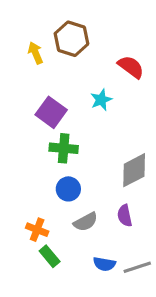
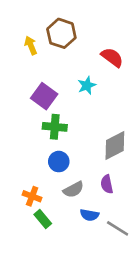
blue semicircle: (104, 264) -> (89, 215), moved
gray line: (137, 267) -> (118, 228), turned 50

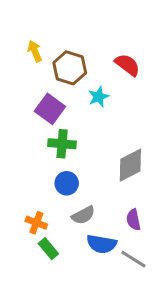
brown hexagon: (61, 33) -> (70, 68), moved
purple semicircle: (107, 184) -> (133, 220), moved
blue semicircle: (89, 215) -> (102, 244), size x1.4

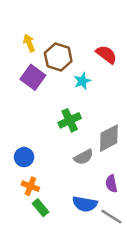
purple square: (50, 109) -> (33, 77), moved
green cross: (62, 144) -> (70, 120), moved, turned -30
blue circle: (67, 183) -> (24, 157), moved
gray semicircle: (83, 215) -> (84, 157), moved

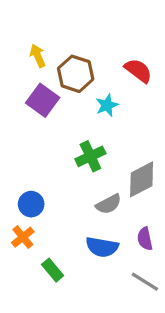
orange cross: (30, 186) -> (23, 237), moved, turned 30
blue semicircle: (85, 204) -> (102, 247), moved

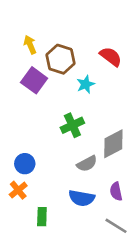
green rectangle: (53, 270) -> (42, 217), turned 42

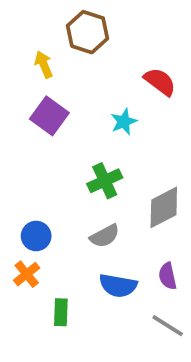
brown hexagon: (60, 59) -> (88, 32), moved
gray semicircle: (87, 164) -> (105, 236), moved

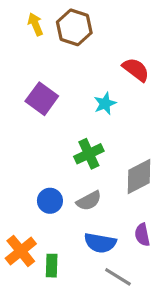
yellow arrow: (44, 64) -> (35, 24), moved
blue circle: (36, 236) -> (50, 201), moved
orange cross: (27, 274) -> (21, 251), moved, size x1.4
gray line: (168, 326) -> (118, 277), moved

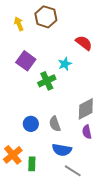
yellow arrow: (35, 24) -> (19, 24), moved
green cross: (89, 154) -> (47, 81), moved
gray semicircle: (89, 201) -> (55, 124), turned 98
purple semicircle: (142, 235) -> (87, 132), moved

